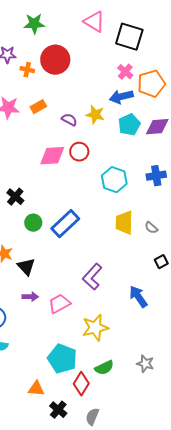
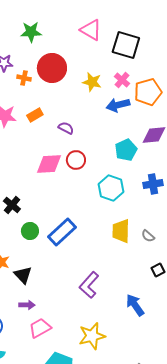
yellow star: (95, 115) -> (92, 82), moved
cyan pentagon: (129, 125) -> (126, 150), moved
pink trapezoid: (59, 304) -> (40, 328), moved

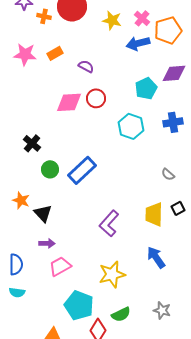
yellow trapezoid: (121, 231) -> (154, 214), moved
blue arrow: (135, 305) -> (156, 257), moved

